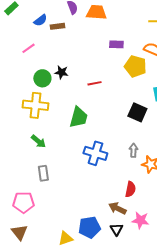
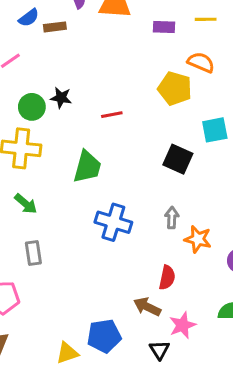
purple rectangle: (116, 44) -> (164, 27), moved
pink star: (140, 220) -> (182, 325), turned -30
black triangle: (116, 229) -> (159, 350), moved

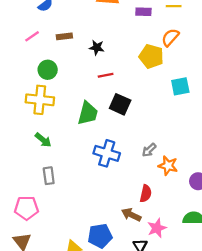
brown rectangle: (55, 27) -> (64, 36), moved
orange semicircle: (201, 62) -> (170, 37), turned -72
black star: (61, 98) -> (97, 47), moved
black square: (178, 159) -> (120, 104), moved
gray arrow: (172, 218) -> (149, 150), turned -136

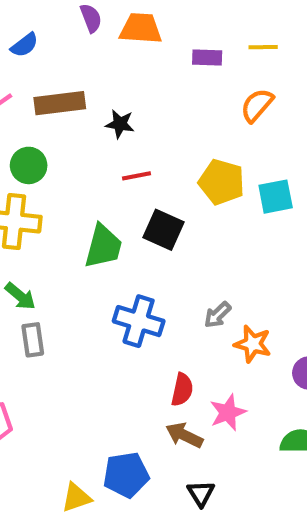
brown rectangle: (64, 36) -> (60, 103), size x1.6
yellow pentagon: (151, 56) -> (222, 182), moved
gray rectangle: (49, 176) -> (33, 340), moved
red semicircle: (146, 193) -> (182, 390), moved
pink star: (157, 228) -> (228, 412), moved

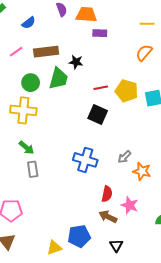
purple rectangle: (207, 58) -> (100, 33), moved
red line: (137, 176) -> (101, 88), moved
green trapezoid: (103, 246) -> (58, 78), moved
pink star: (228, 412) -> (130, 205), turned -30

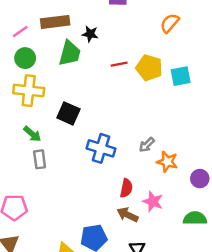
pink line: (16, 52) -> (20, 32), moved
green circle: (31, 83) -> (25, 58), moved
black square: (98, 115) -> (68, 113), moved

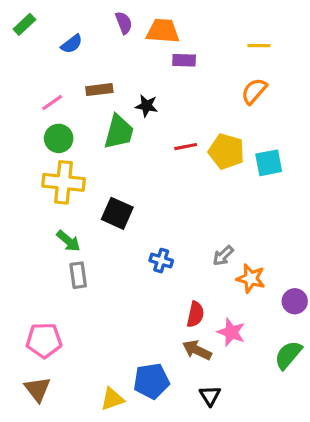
brown rectangle: (55, 22) -> (99, 90), size x0.7
blue cross: (101, 148) -> (161, 261), size x0.6
green semicircle: (195, 218) -> (288, 355), turned -50

